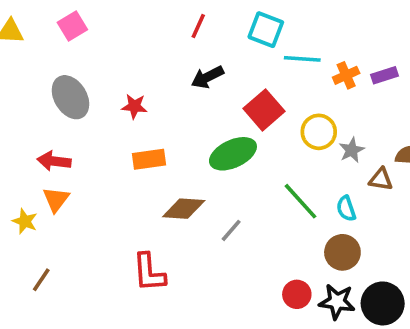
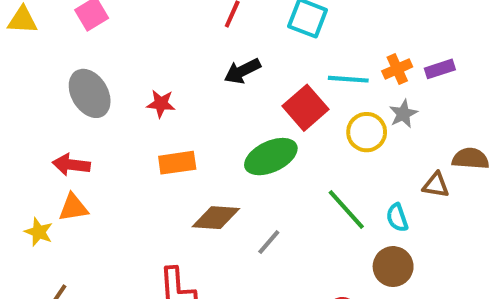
cyan line: (302, 59) -> (348, 79), moved
gray star: (352, 150) -> (403, 114), moved
orange triangle: (56, 199) -> (73, 207), turned 44

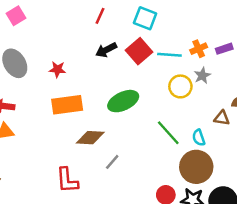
red square: (306, 108) -> (139, 51), moved
orange rectangle: (177, 163) -> (67, 105), size x1.4
gray line: (269, 242) -> (112, 162), moved
brown circle: (393, 267) -> (196, 167), size x1.4

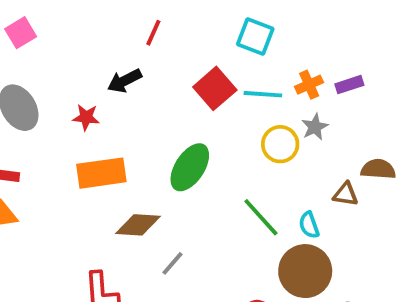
cyan square: (145, 18) -> (255, 37), moved
black arrow: (106, 50) -> (124, 81), moved
green ellipse: (123, 101) -> (190, 167), turned -32

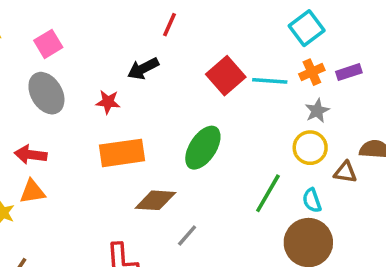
pink square: (21, 33) -> (48, 44), moved
cyan square: (255, 37) -> (307, 28), moved, turned 32
yellow circle: (280, 144) -> (310, 148), moved
green line: (261, 217) -> (268, 193), turned 72

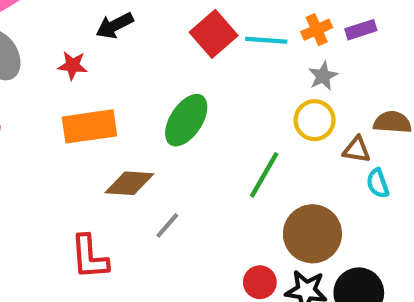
cyan semicircle: (312, 200) -> (378, 183), moved

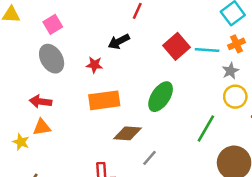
gray star: (323, 76) -> (230, 71), moved

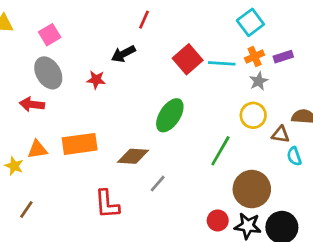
gray star: (230, 71) -> (259, 81), moved
orange rectangle: (104, 100) -> (80, 144), moved
red arrow: (41, 102) -> (32, 104), moved

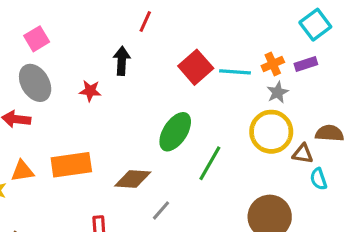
cyan square: (250, 22) -> (315, 25), moved
black arrow: (123, 54) -> (122, 61), turned 120
yellow circle: (253, 115) -> (271, 132), size x1.4
green line: (220, 151) -> (210, 163), moved

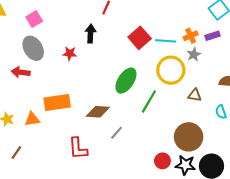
yellow circle: (271, 132) -> (171, 70), moved
brown triangle: (303, 154) -> (195, 95), moved
orange triangle: (22, 171) -> (32, 119), moved

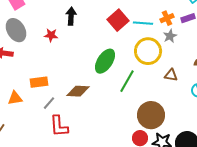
orange rectangle: (57, 102) -> (39, 82), size x0.7
gray line: (117, 133) -> (49, 103), moved
brown circle: (189, 137) -> (151, 115), moved

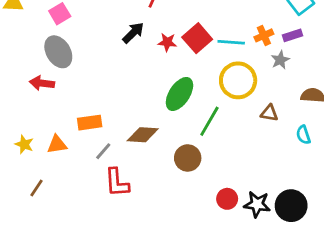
black arrow: (71, 16) -> (133, 33), turned 42
red star: (51, 35) -> (167, 42), moved
gray star: (170, 36) -> (280, 60), moved
brown circle: (151, 115) -> (188, 158), moved, size x0.7

